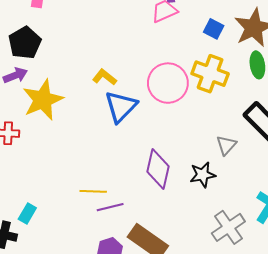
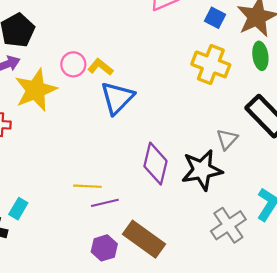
pink circle: (168, 83) -> (73, 64), moved, size x0.6
black star: (203, 175) -> (202, 170), size x1.5

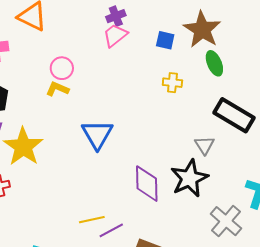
pink circle: (73, 64) -> (62, 68), moved
yellow cross: (211, 64) -> (172, 83), size x0.6
yellow L-shape: (100, 67) -> (57, 89), moved

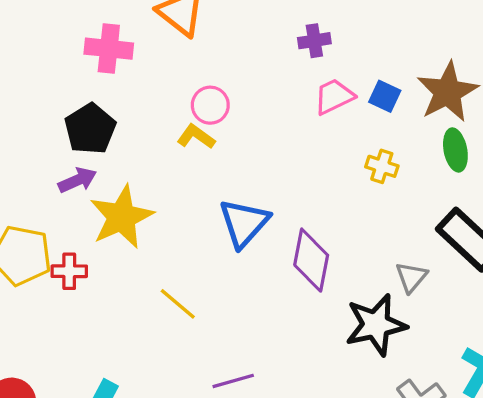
pink trapezoid: (115, 35) -> (334, 97), moved
purple diamond: (147, 184) -> (311, 260), moved
yellow line: (92, 220) -> (178, 304), moved, turned 40

